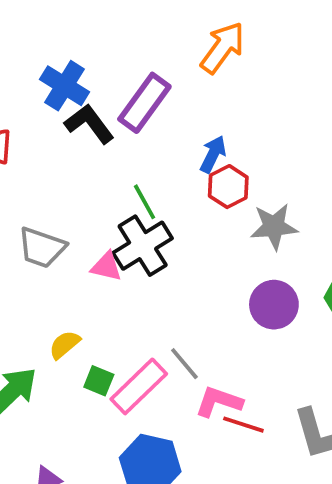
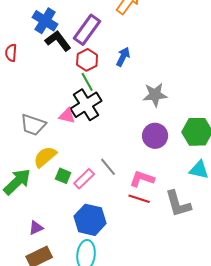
red hexagon: (228, 187) -> (87, 60), moved
gray trapezoid: (42, 248) -> (33, 125), moved
yellow semicircle: (65, 345) -> (45, 157), size x1.4
pink rectangle: (139, 386) -> (84, 179), size x0.7
pink L-shape: (219, 402) -> (142, 179), moved

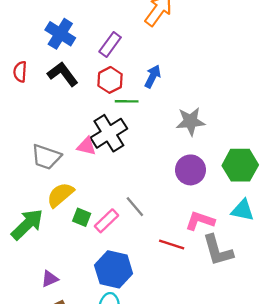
purple rectangle: (87, 30) -> (110, 44), size x0.7
black L-shape: (58, 41) -> (63, 74), moved
green line: (87, 82) -> (127, 101), moved, turned -60
pink L-shape: (142, 179) -> (200, 221), moved

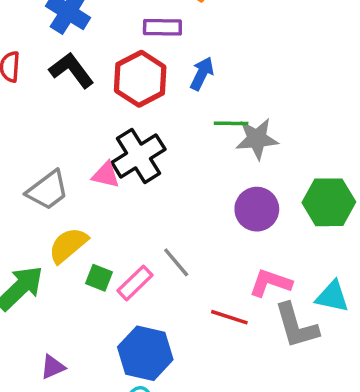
purple rectangle: (110, 44) -> (162, 27), moved, turned 55
red hexagon: (110, 80) -> (140, 79), size x1.4
green line: (127, 101) -> (231, 123), moved
gray trapezoid: (46, 157) -> (48, 190), turned -56
cyan triangle: (243, 210) -> (332, 297), moved

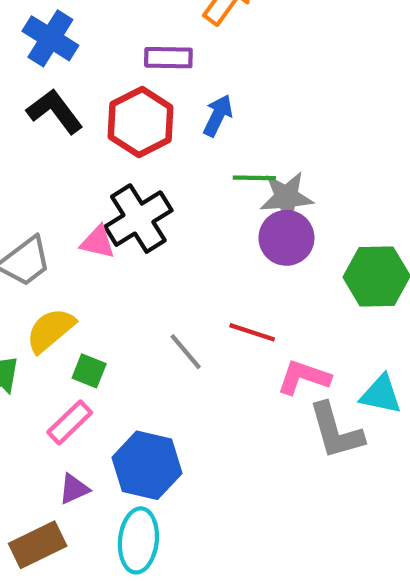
purple circle: (257, 209) -> (286, 238), moved
pink rectangle: (135, 283) -> (70, 422), moved
red line: (229, 317) -> (252, 332), moved
purple triangle: (53, 367) -> (74, 489), moved

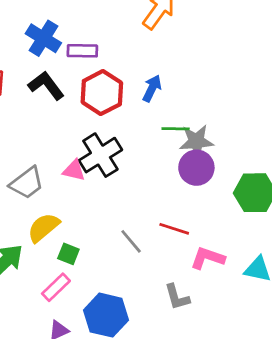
purple rectangle: (168, 58) -> (82, 51), moved
gray L-shape: (336, 431) -> (177, 297), moved, size x0.7

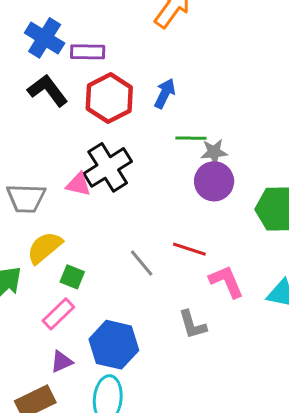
gray star: (196, 141) -> (214, 152), size x0.7
gray trapezoid: (27, 183) -> (26, 198), turned 39
pink L-shape: (208, 258) -> (226, 281), turned 48

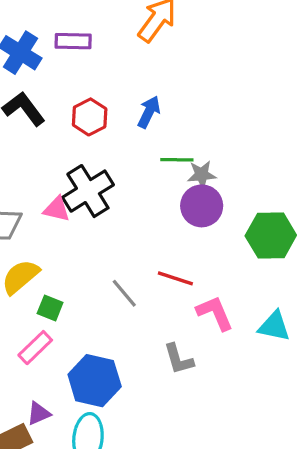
purple rectangle: (88, 52) -> (73, 41), moved
red hexagon: (109, 98) -> (90, 117), size x0.7
purple triangle: (61, 362) -> (39, 413), moved

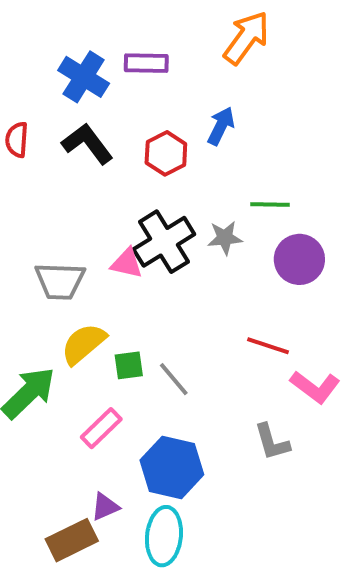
blue arrow: (149, 112) -> (221, 126), moved
gray star: (202, 175) -> (225, 238), moved
gray line: (124, 293) -> (174, 379), moved
green square: (50, 308) -> (129, 365), moved, turned -30
pink L-shape: (215, 313) -> (315, 387), turned 150

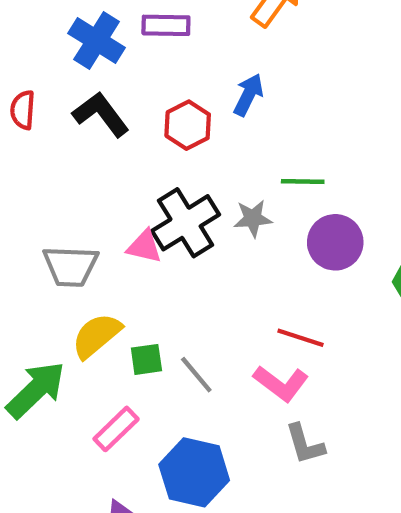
pink L-shape: (315, 387) -> (281, 383), moved

